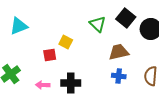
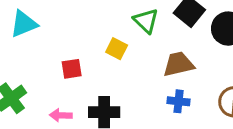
yellow square: (66, 42) -> (117, 49), moved

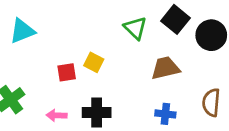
yellow square: (117, 49) -> (94, 62), moved
blue cross: (179, 101) -> (165, 114), moved

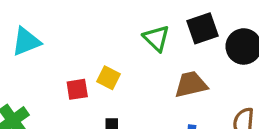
black square: (175, 19) -> (202, 28), turned 32

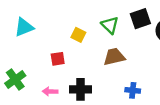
yellow square: (109, 78) -> (78, 35), moved
brown trapezoid: (191, 84) -> (114, 57), moved

